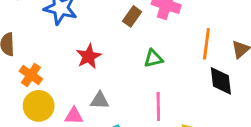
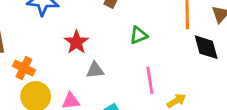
gray triangle: (100, 100) -> (95, 70), moved

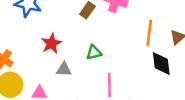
green triangle: (139, 35) -> (94, 53), moved

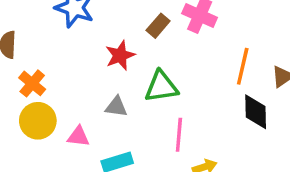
red star: (51, 43) -> (120, 55), moved
green triangle: (94, 53) -> (161, 87), size x1.5

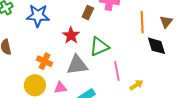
orange cross: (32, 83) -> (45, 61), moved
gray triangle: (116, 107) -> (77, 65), size x1.6

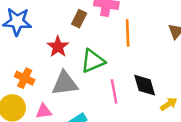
orange line: (142, 22) -> (128, 33), moved
black diamond: (157, 46) -> (145, 85), moved
yellow arrow: (136, 85) -> (169, 104), moved

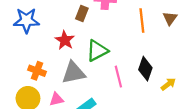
orange line: (128, 33) -> (142, 21), moved
black diamond: (145, 85) -> (145, 69), turned 40

